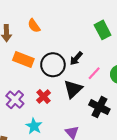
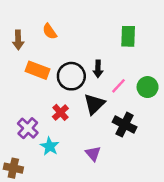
green rectangle: (103, 30) -> (128, 36), turned 30
black arrow: (76, 58) -> (98, 69), turned -40
purple cross: (15, 100) -> (28, 128), moved

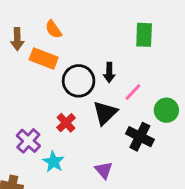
orange rectangle: (37, 70) -> (44, 59), moved
green circle: (148, 87) -> (166, 110), moved

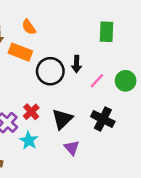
green circle: (166, 110) -> (126, 81), moved
black triangle: (105, 113) -> (62, 119), moved
red cross: (66, 123) -> (31, 112), moved

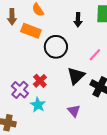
black arrow: (77, 64) -> (78, 20), moved
black triangle: (62, 119) -> (76, 76), moved

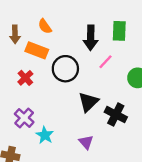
black arrow: (78, 20) -> (91, 38), size x1.5
pink line: (95, 55) -> (106, 62), moved
red cross: (40, 81) -> (25, 78), moved

